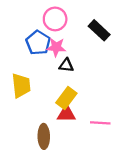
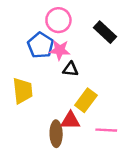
yellow rectangle: (66, 98) -> (86, 100), moved
brown ellipse: (44, 136) -> (56, 134), moved

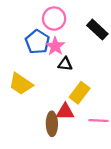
pink star: (60, 50) -> (55, 46), turned 30
yellow trapezoid: (23, 91) -> (21, 84), turned 130

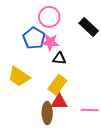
pink star: (55, 46) -> (50, 42), turned -30
yellow rectangle: (80, 93) -> (57, 85), moved

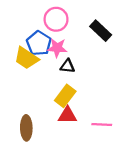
yellow trapezoid: (19, 77) -> (26, 58), moved
brown ellipse: (47, 113) -> (26, 128), moved

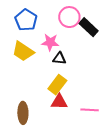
pink circle: (56, 19) -> (69, 17), moved
blue pentagon: (39, 43) -> (26, 20), moved

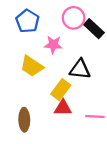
yellow trapezoid: (23, 51) -> (32, 66), moved
black triangle: (59, 58) -> (80, 69), moved, size x1.5

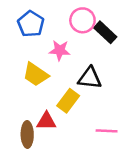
red triangle: (63, 108) -> (46, 121), moved

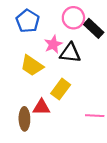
pink star: (60, 50) -> (53, 44), turned -30
black triangle: (90, 78) -> (70, 53), moved

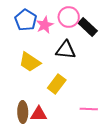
pink star: (53, 44) -> (45, 25), moved
red triangle: (41, 107) -> (39, 114), moved

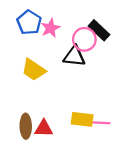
pink circle: (69, 17) -> (84, 39), moved
yellow rectangle: (57, 84) -> (82, 119), moved, turned 60

